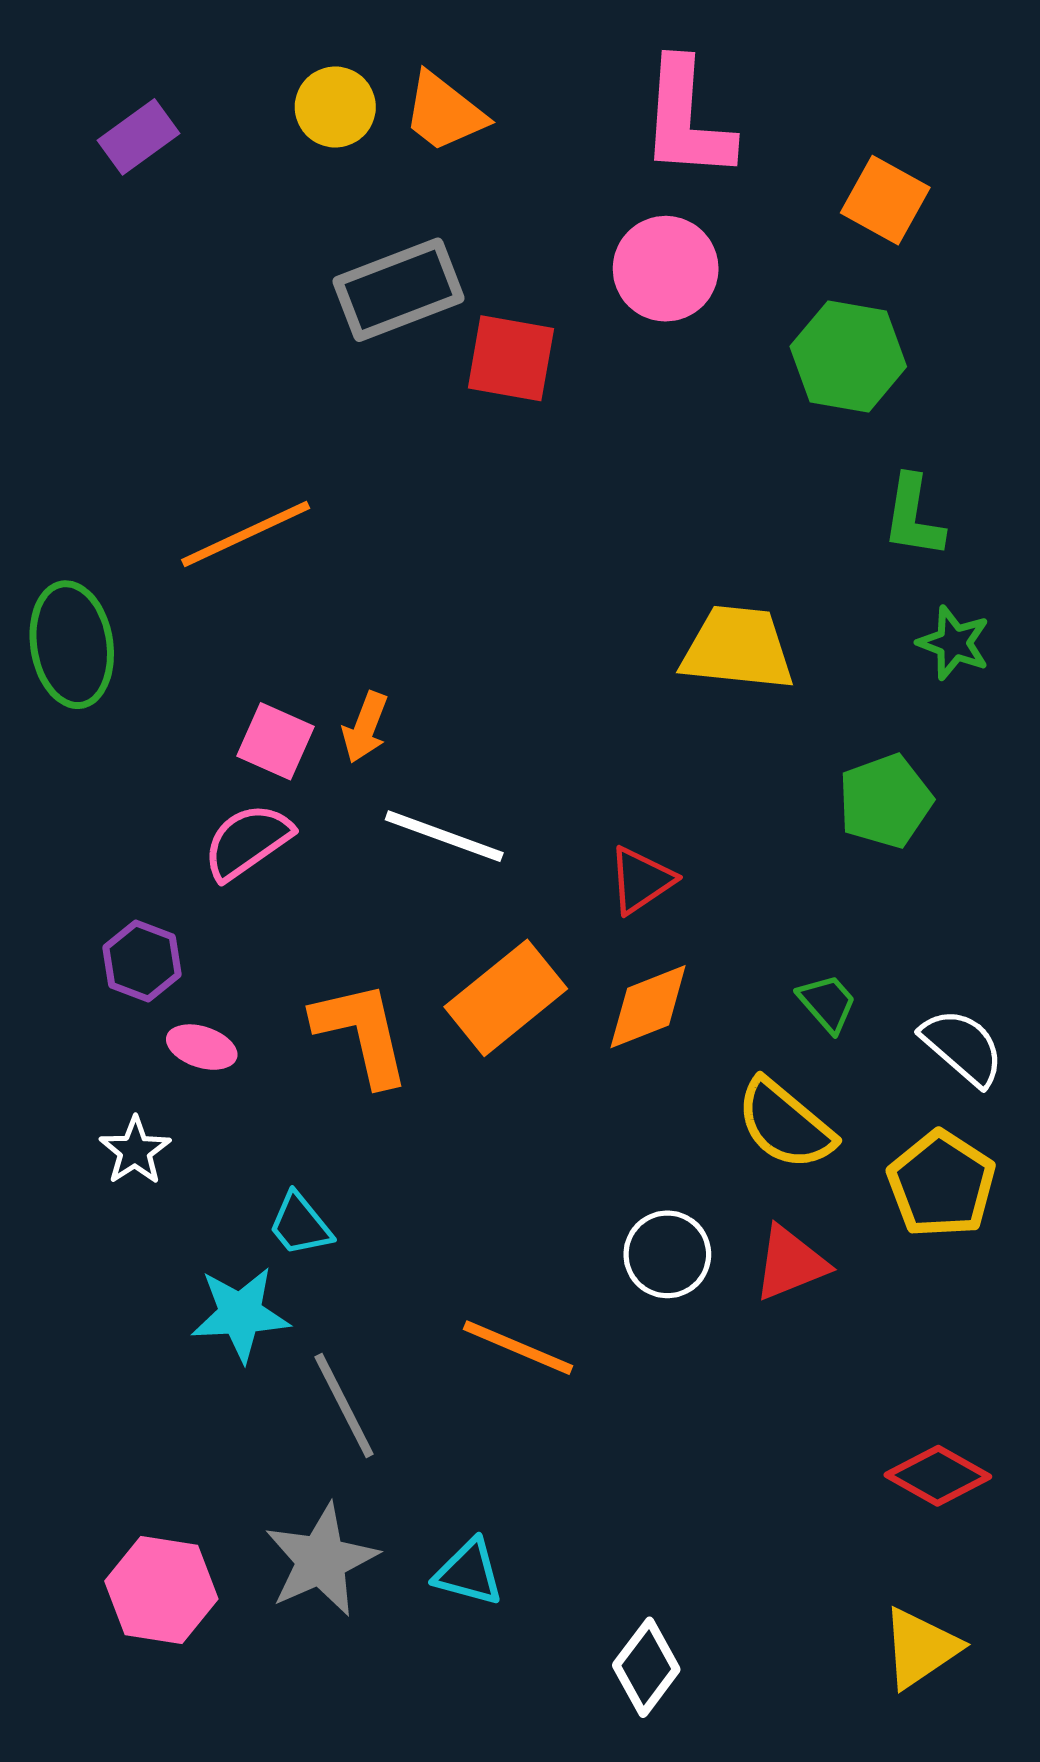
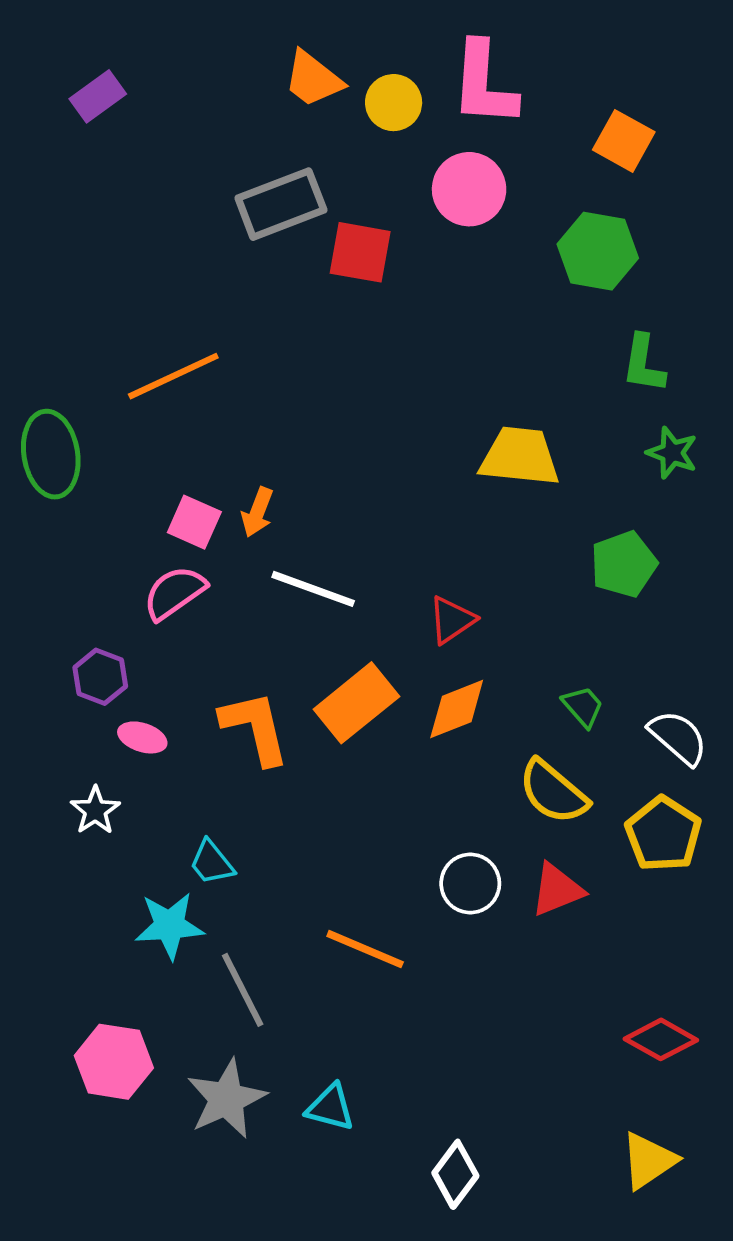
yellow circle: (335, 107) -> (394, 103), moved
pink hexagon: (161, 1590) -> (114, 1062), moved

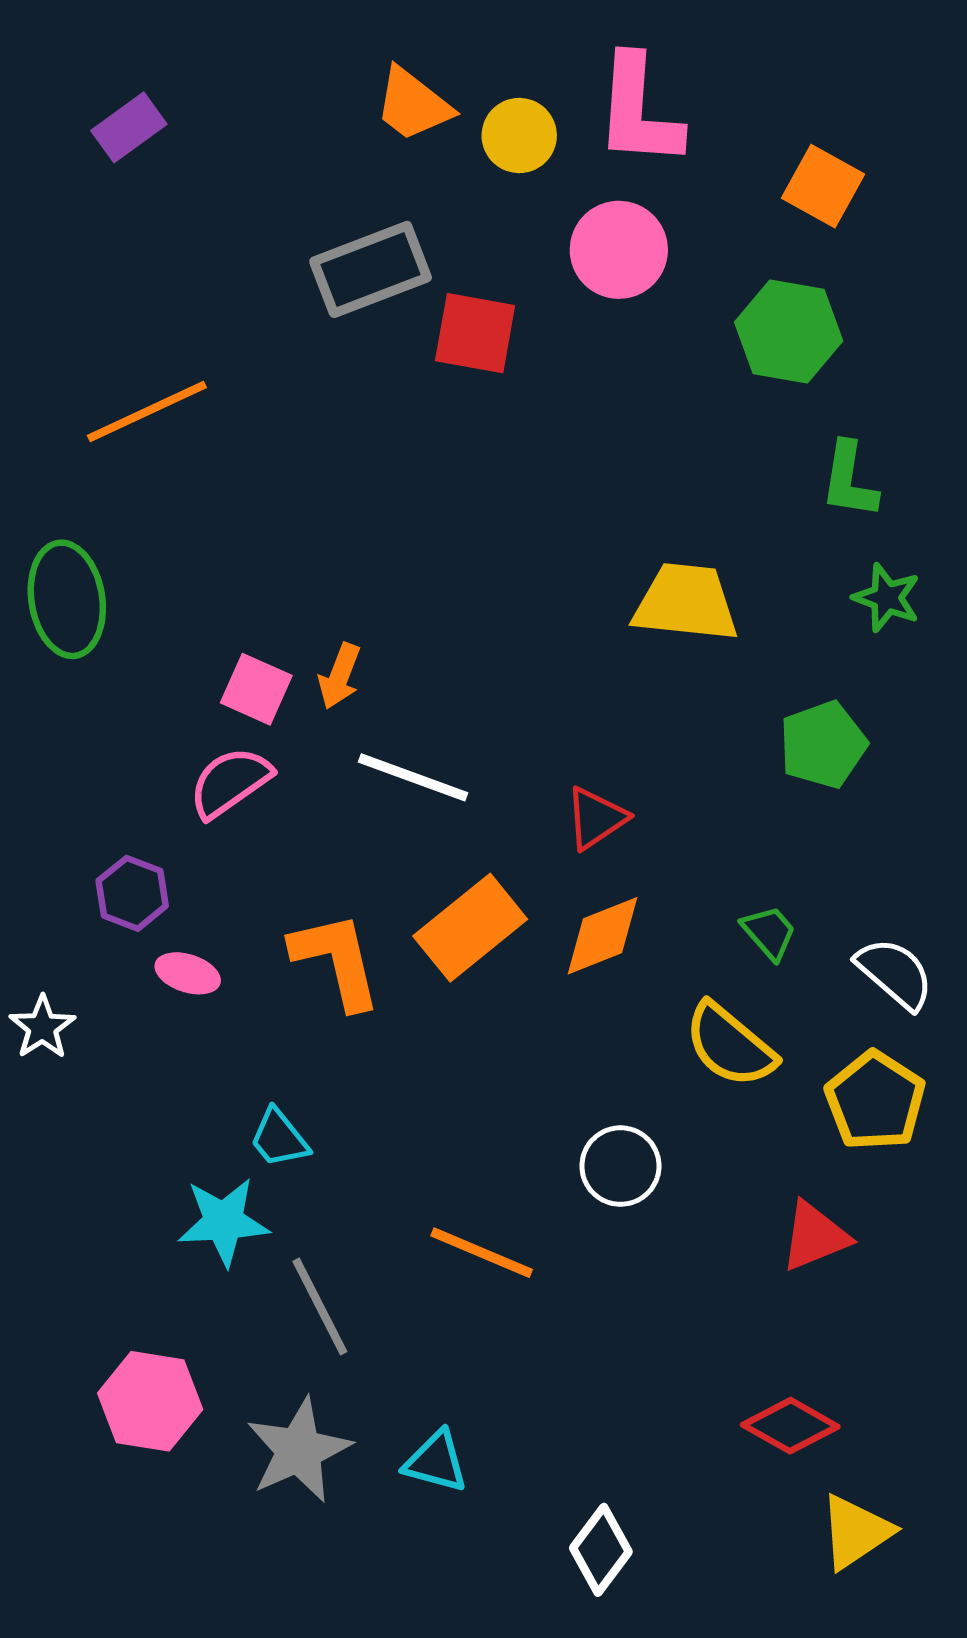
orange line: (173, 376) -> (147, 412), moved
white star: (95, 810) -> (42, 1027), moved
red triangle: (557, 890) -> (815, 1236), moved
red diamond: (661, 1039) -> (790, 1426), moved

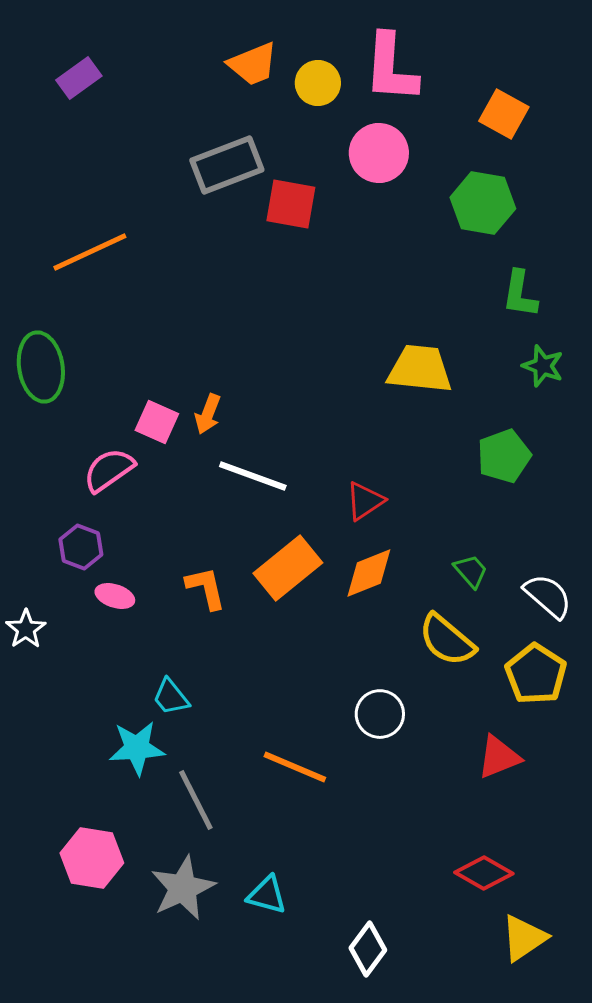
orange trapezoid: (413, 104) -> (253, 64), turned -60
pink semicircle: (230, 782) -> (109, 470), moved
orange L-shape: (336, 960) -> (206, 588), size x0.7

